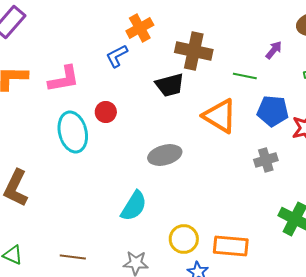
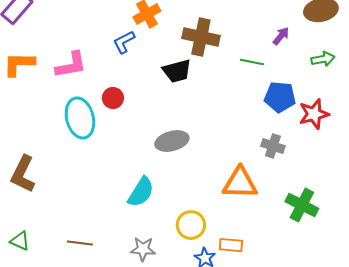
orange triangle: (220, 116) -> (240, 183), moved, turned -30
gray cross: (266, 160) -> (273, 146), turned 35
orange rectangle: (231, 246) -> (231, 245), moved, size x0.7

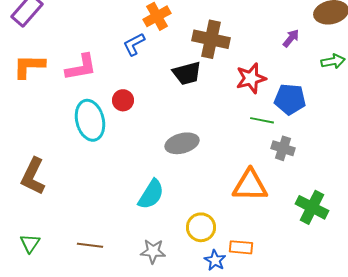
green line: (252, 62) -> (262, 120), moved
red star: (314, 114) -> (251, 78), moved
green triangle: (20, 241) -> (30, 243), turned 40

